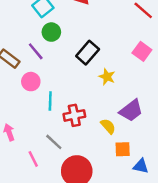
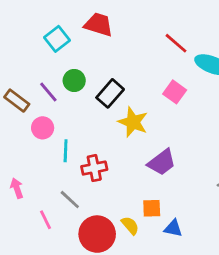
green circle: (51, 32) -> (74, 81), moved
yellow star: (107, 77) -> (133, 122), size x1.5
yellow semicircle: (108, 126) -> (130, 225), moved

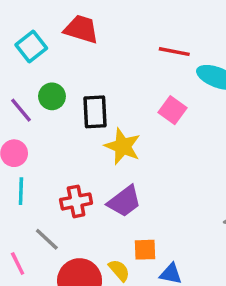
red line: (176, 43) -> (174, 52), turned -30
black rectangle: (110, 93) -> (95, 112), turned -44
cyan line: (66, 151) -> (21, 191), moved
purple trapezoid: (162, 162) -> (124, 201), moved

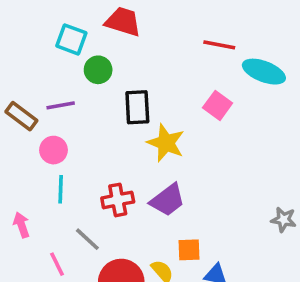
cyan square: (31, 46) -> (71, 39), turned -32
green circle: (52, 96) -> (98, 70), moved
purple line: (21, 110) -> (61, 105), turned -60

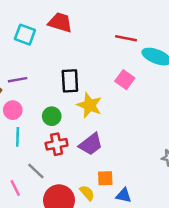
green circle: (98, 70) -> (52, 116), moved

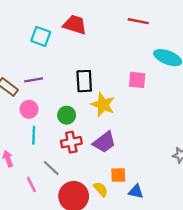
red line: (126, 38) -> (138, 21), moved
pink square: (125, 80) -> (137, 80), turned -30

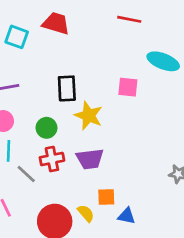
purple trapezoid: (104, 142) -> (90, 159), turned 30
gray line: (51, 168) -> (26, 174), moved

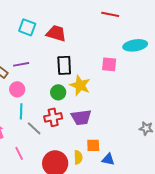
red trapezoid: (56, 23) -> (56, 33), moved
cyan ellipse: (163, 61) -> (135, 45), turned -30
green circle: (46, 128) -> (58, 92), moved
yellow semicircle: (86, 213) -> (78, 157), turned 40

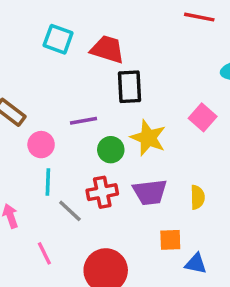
purple line: (21, 64) -> (84, 121), moved
pink square: (109, 64) -> (203, 117), moved, turned 35
black rectangle: (64, 65) -> (129, 87), moved
yellow semicircle: (78, 157) -> (198, 197), moved

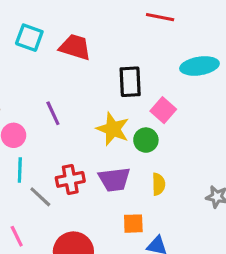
black rectangle: (129, 87) -> (130, 82), moved
purple line: (84, 121) -> (53, 113), turned 75
green circle: (111, 150) -> (146, 140), moved

